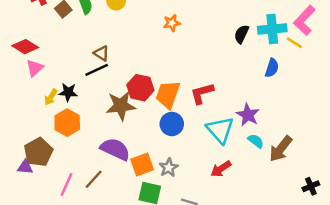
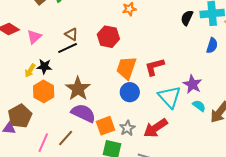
pink triangle: (35, 68) -> (34, 37), moved
red hexagon: (140, 88) -> (108, 37), moved
brown star: (121, 106) -> (78, 89), moved, turned -30
red arrow: (221, 169) -> (155, 128), moved, size x1.4

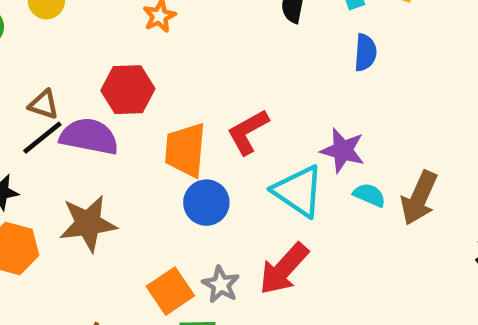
brown star: (78, 89) -> (88, 223), turned -30
purple semicircle: (83, 113) -> (89, 136), moved

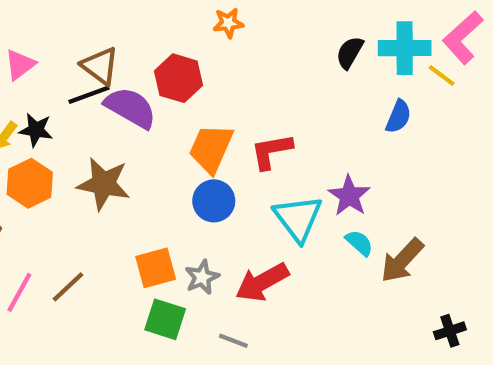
brown triangle: (44, 105) -> (100, 66), size x1.4

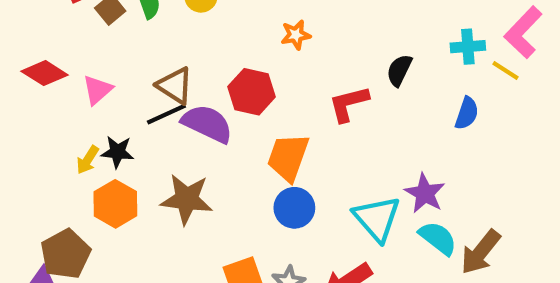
cyan cross: (405, 48) -> (468, 47), size x0.7
black semicircle: (350, 53) -> (399, 70), moved
red L-shape: (271, 151) -> (349, 104), moved
cyan semicircle: (359, 243) -> (438, 238), size x1.4

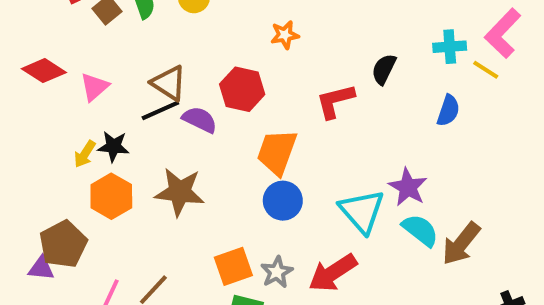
purple semicircle: (207, 124) -> (200, 120), size x0.7

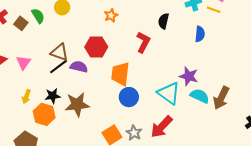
red L-shape: (335, 101) -> (143, 42), turned 145
black star: (113, 146) -> (53, 96), moved

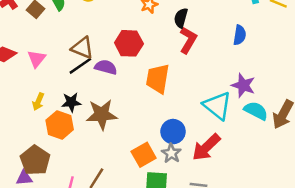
black semicircle: (164, 21) -> (181, 18), moved
blue semicircle: (200, 34) -> (240, 35), moved
blue circle: (129, 97) -> (173, 132), moved

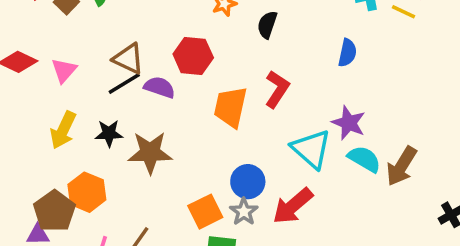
red L-shape: (188, 40) -> (277, 89), moved
yellow arrow: (38, 102) -> (63, 130), size x1.5
orange hexagon: (60, 125) -> (87, 192), moved

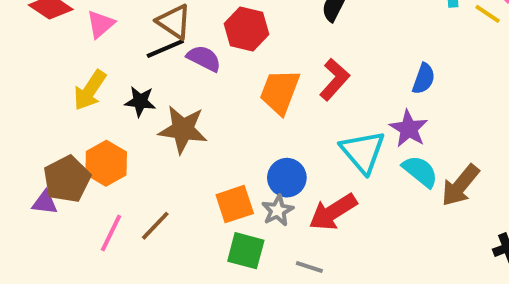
blue semicircle: (347, 53) -> (424, 79), moved

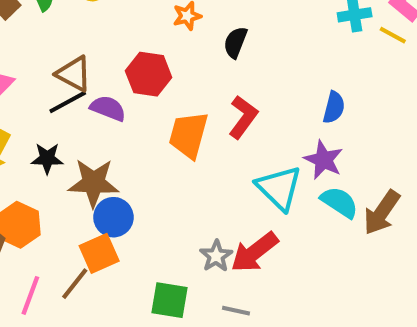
blue circle: (287, 178) -> (113, 217), moved
orange square: (235, 204) -> (99, 253), moved
gray star: (278, 210) -> (216, 256), moved

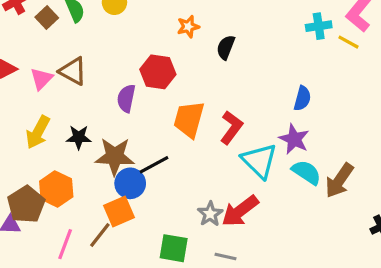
brown triangle: (74, 74) -> (73, 71), moved
black line: (68, 102) -> (154, 165), moved
purple semicircle: (108, 108) -> (126, 98), turned -100
red L-shape: (243, 117) -> (231, 128), moved

